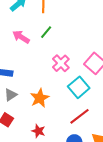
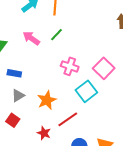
pink cross: (61, 63) -> (70, 66), turned -30
red line: (79, 116) -> (68, 119), moved

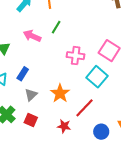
blue rectangle: (14, 73) -> (23, 74), turned -56

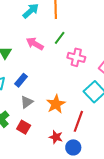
pink cross: (76, 56) -> (76, 57), moved
red line: (84, 108) -> (78, 121), turned -30
blue circle: (101, 132) -> (73, 147), moved

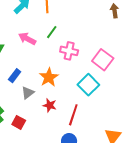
gray triangle: (27, 102) -> (28, 93), moved
orange star: (56, 104) -> (49, 77), moved
red star: (56, 137) -> (50, 105), moved

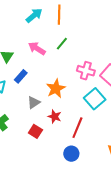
pink cross: (69, 51) -> (86, 71), moved
blue rectangle: (15, 76) -> (21, 76), moved
red square: (19, 122) -> (35, 131), moved

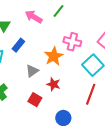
pink cross: (86, 71) -> (72, 42), moved
red line: (77, 128) -> (91, 94), moved
blue circle: (71, 154) -> (63, 118), moved

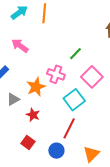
green line: (59, 11) -> (75, 54), moved
red square: (35, 100) -> (28, 142), moved
blue circle: (63, 118) -> (56, 151), moved

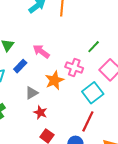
pink arrow: (20, 46) -> (41, 51), moved
red star: (33, 115) -> (40, 112), moved

